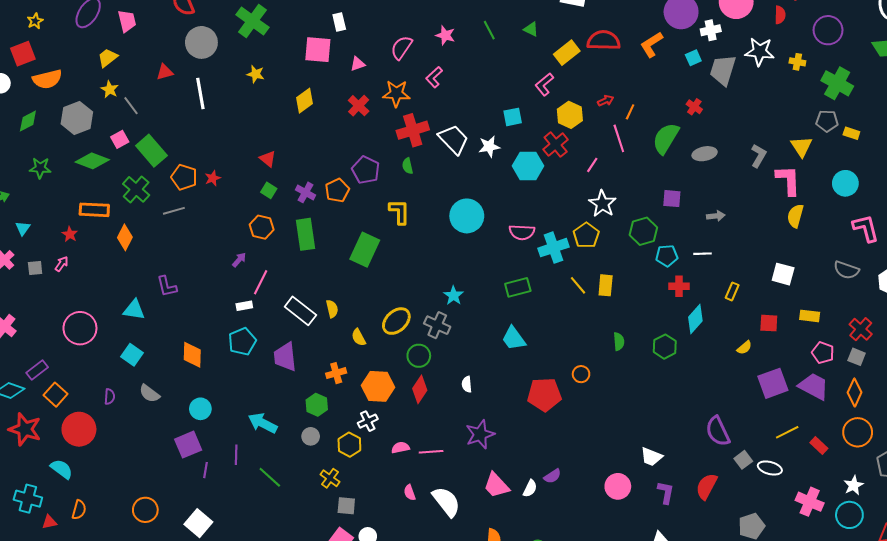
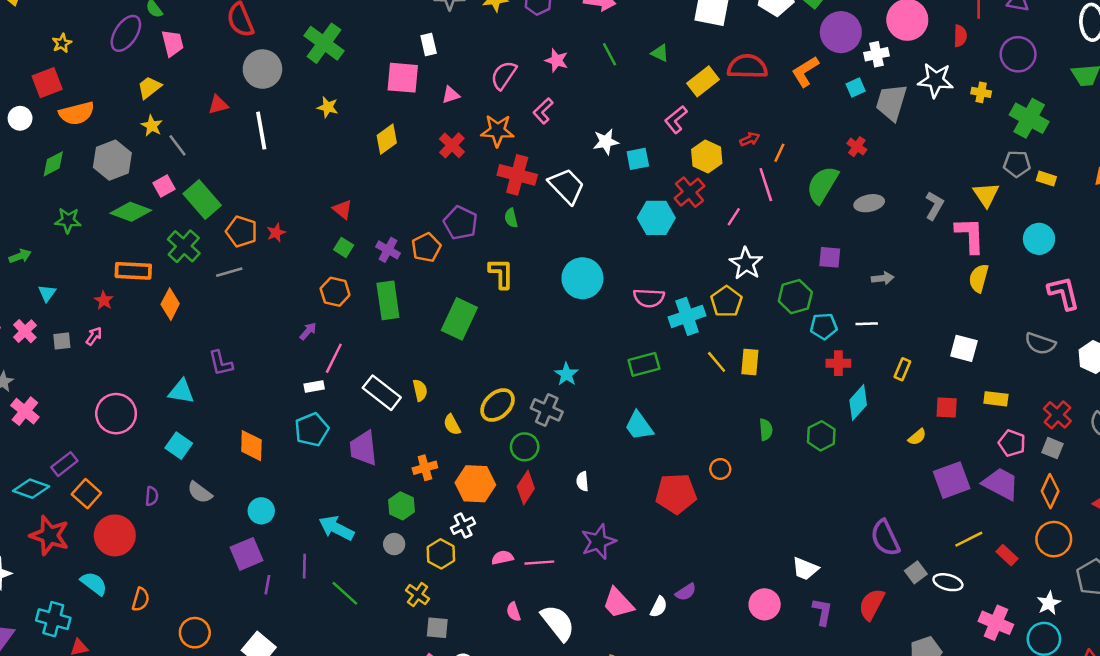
red cross: (413, 130) -> (517, 175), turned 32
white star: (489, 147) -> (606, 142), moved
orange semicircle: (79, 510) -> (141, 599), moved

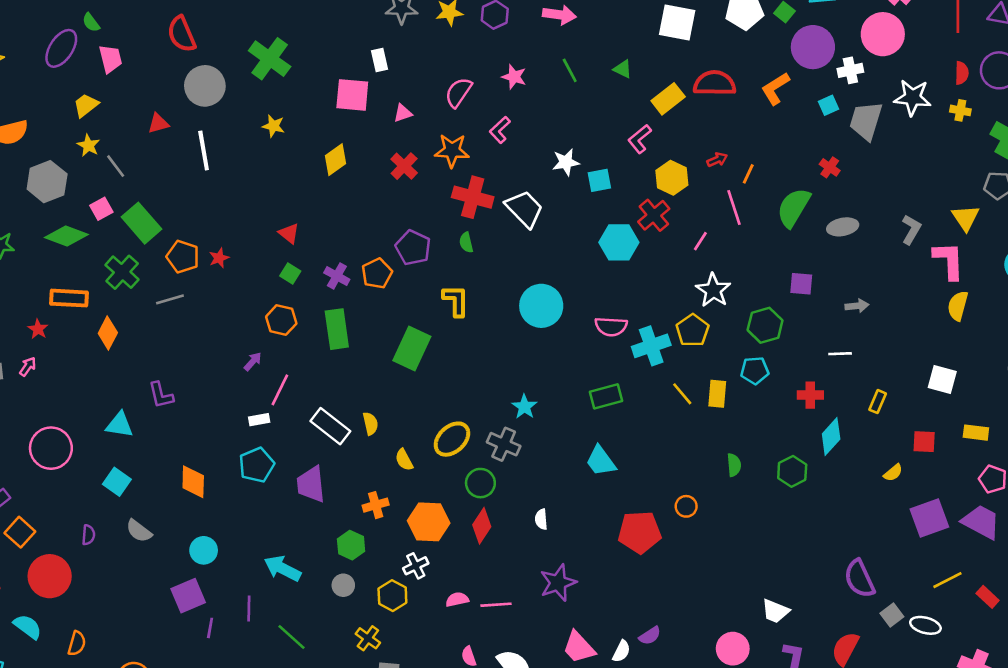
red semicircle: (960, 36) -> (962, 73), moved
cyan pentagon: (824, 326) -> (755, 370), moved

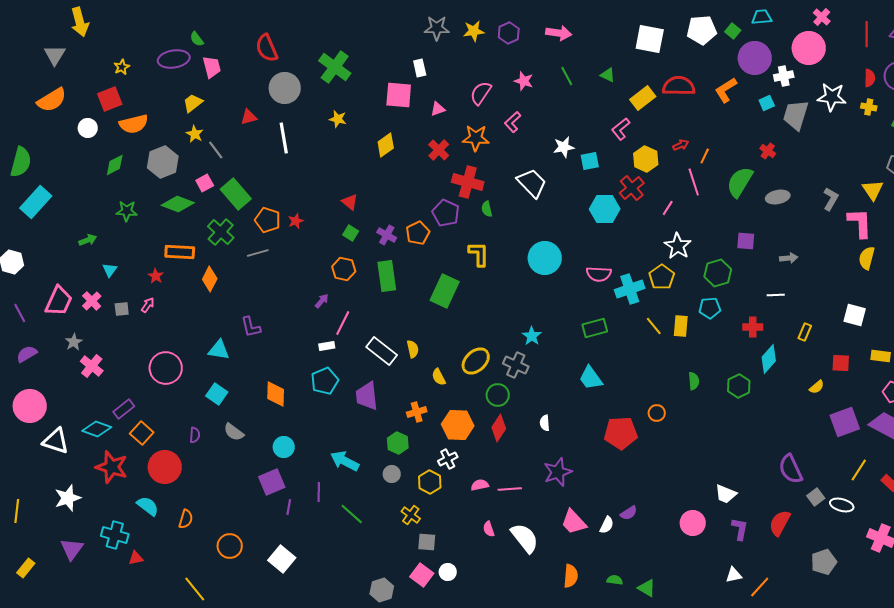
purple ellipse: (61, 48) -> (174, 59), turned 48
red cross: (473, 197) -> (468, 182), moved
yellow line: (947, 580) -> (859, 470), turned -30

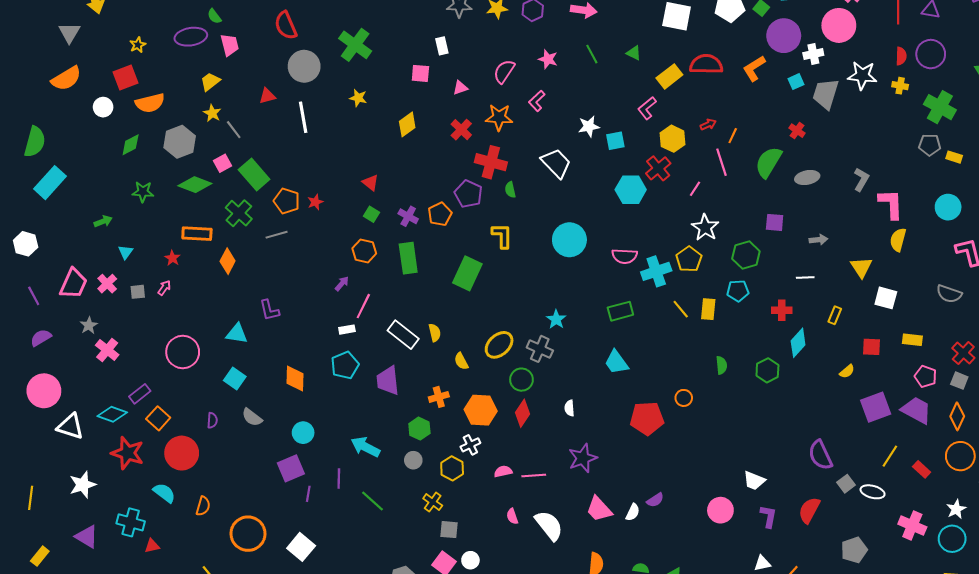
pink square: (399, 95) -> (420, 73), size x0.7
yellow triangle: (873, 190) -> (861, 267), moved
orange circle: (230, 546) -> (248, 534), size x1.4
purple triangle: (72, 549) -> (87, 537), turned -35

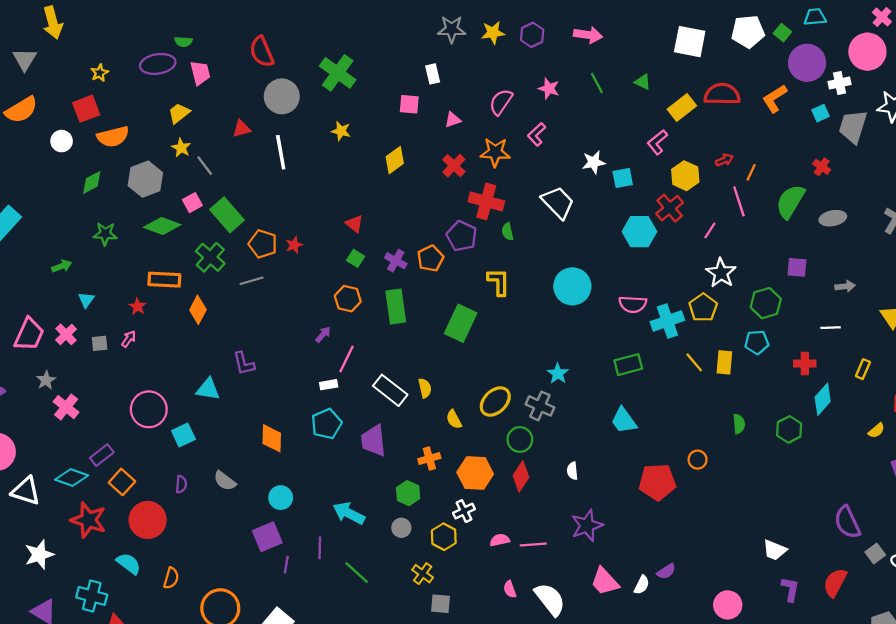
green semicircle: (214, 16) -> (183, 42), turned -49
cyan square: (235, 379) -> (183, 435), moved, turned 30
pink circle: (720, 510) -> (728, 605), moved

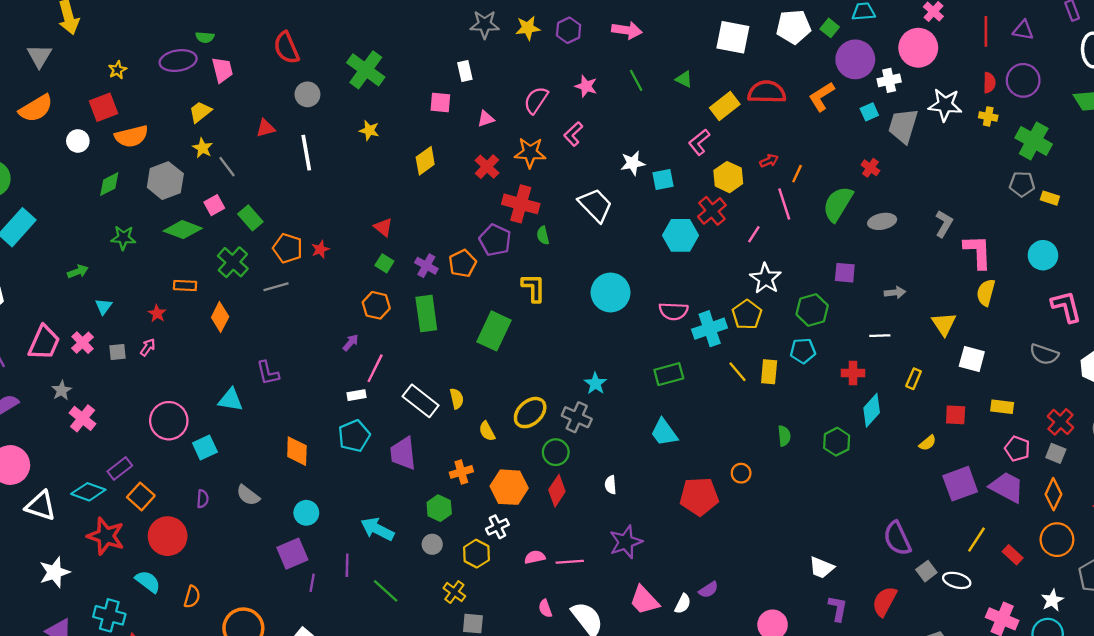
gray circle: (282, 96) -> (307, 94), size x0.7
green rectangle: (227, 215) -> (250, 218), size x0.7
orange rectangle: (164, 280) -> (185, 286), size x0.7

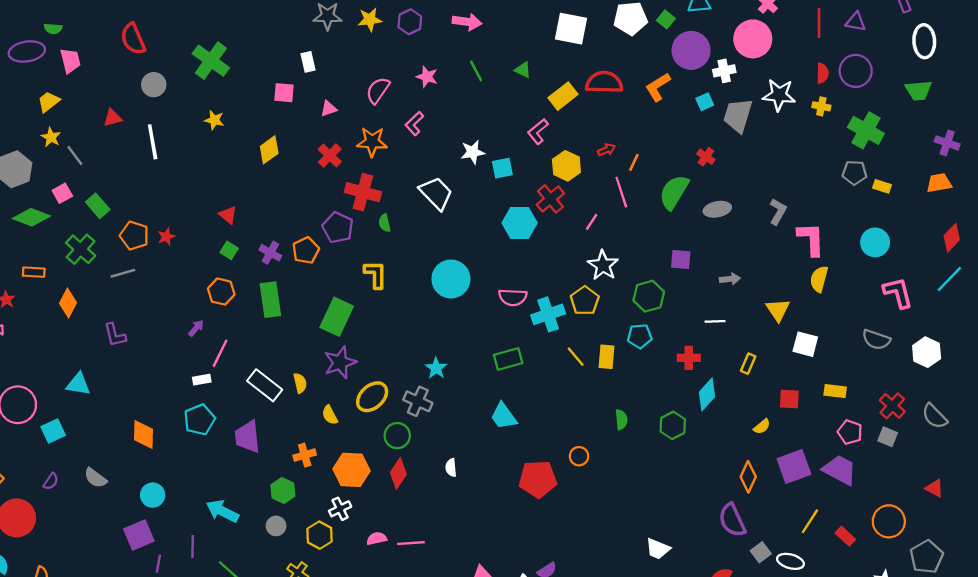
purple L-shape: (268, 373) -> (115, 335), moved
orange diamond: (1053, 494) -> (748, 477), moved
purple semicircle: (203, 499) -> (51, 481), turned 30
purple star: (626, 542) -> (340, 362), moved

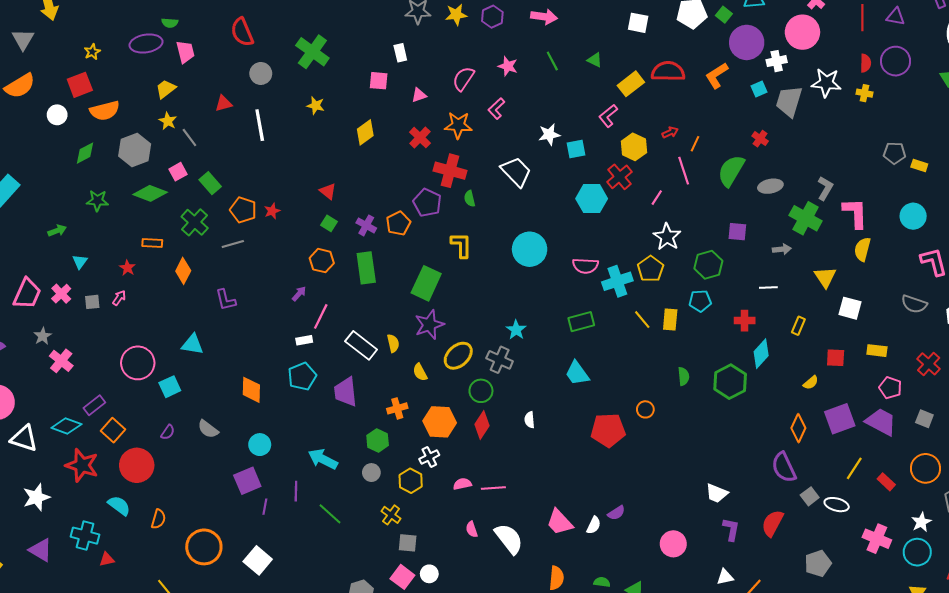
white square: (571, 29) -> (638, 23), size x0.7
green cross: (866, 130) -> (806, 218), moved
green hexagon: (673, 425) -> (730, 382), size x1.4
gray square: (888, 437) -> (924, 419), moved

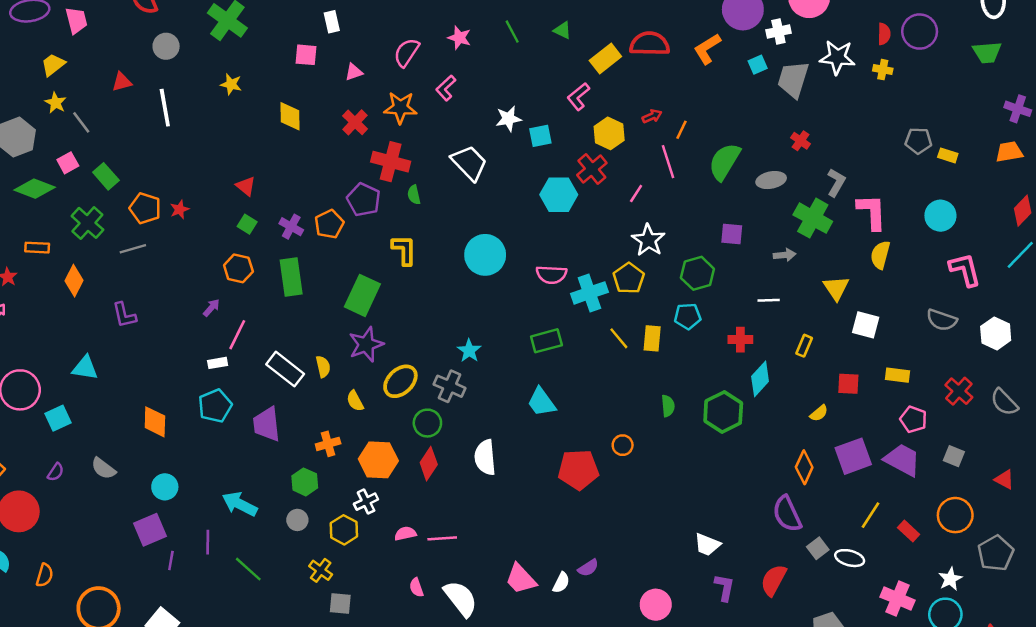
yellow diamond: (365, 132) -> (290, 116), turned -55
red cross: (760, 139) -> (801, 141), moved
white semicircle: (530, 420) -> (485, 457), size x1.8

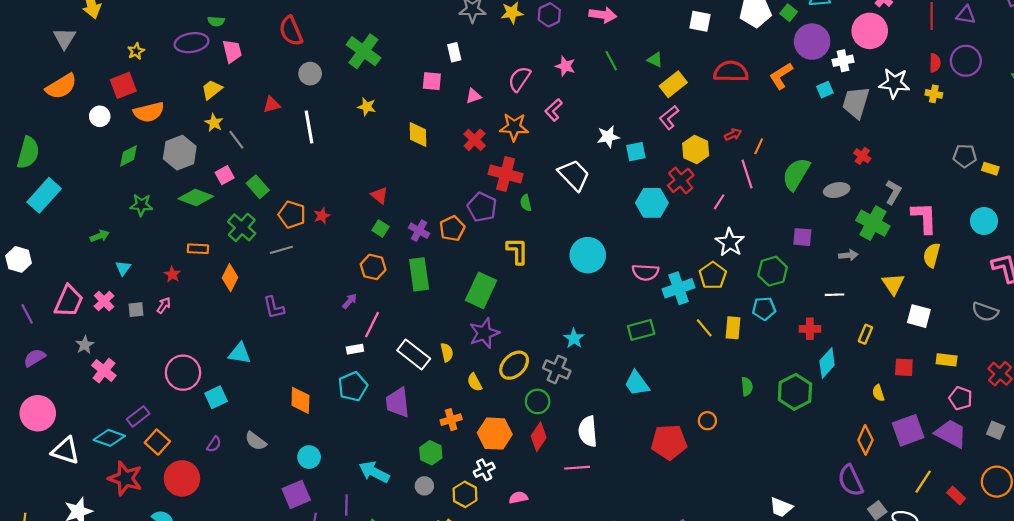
yellow rectangle: (605, 59) -> (673, 84), moved
yellow semicircle: (819, 413) -> (878, 393), turned 112
pink line: (442, 538) -> (577, 468), moved

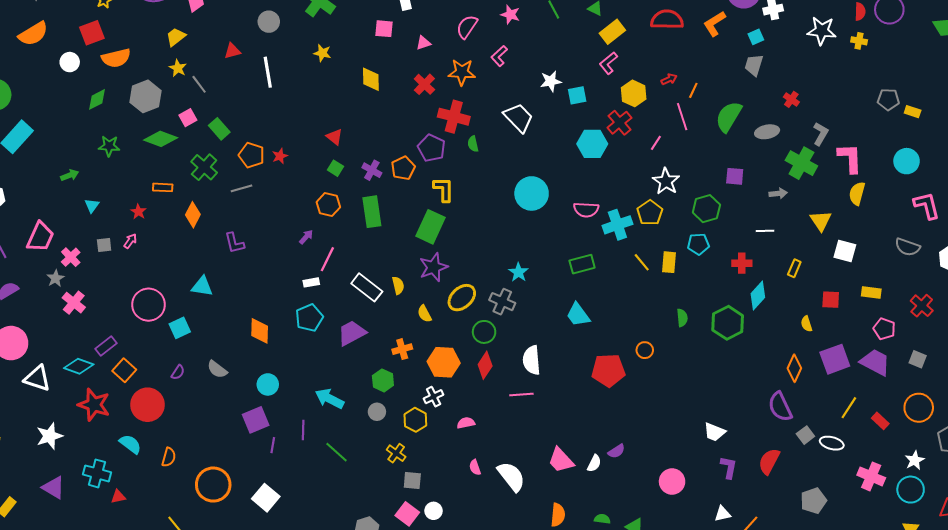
gray trapezoid: (856, 102) -> (754, 65), moved, size x0.7
yellow L-shape: (517, 251) -> (444, 189), moved
pink cross: (104, 301) -> (71, 257), moved
purple trapezoid: (398, 403) -> (352, 333), turned 68

